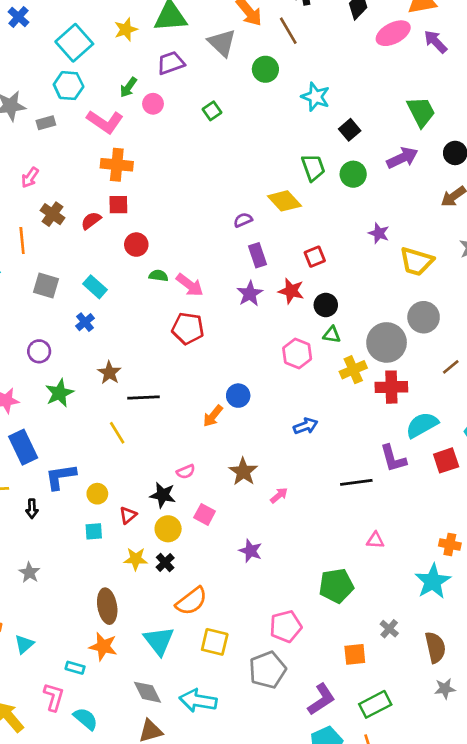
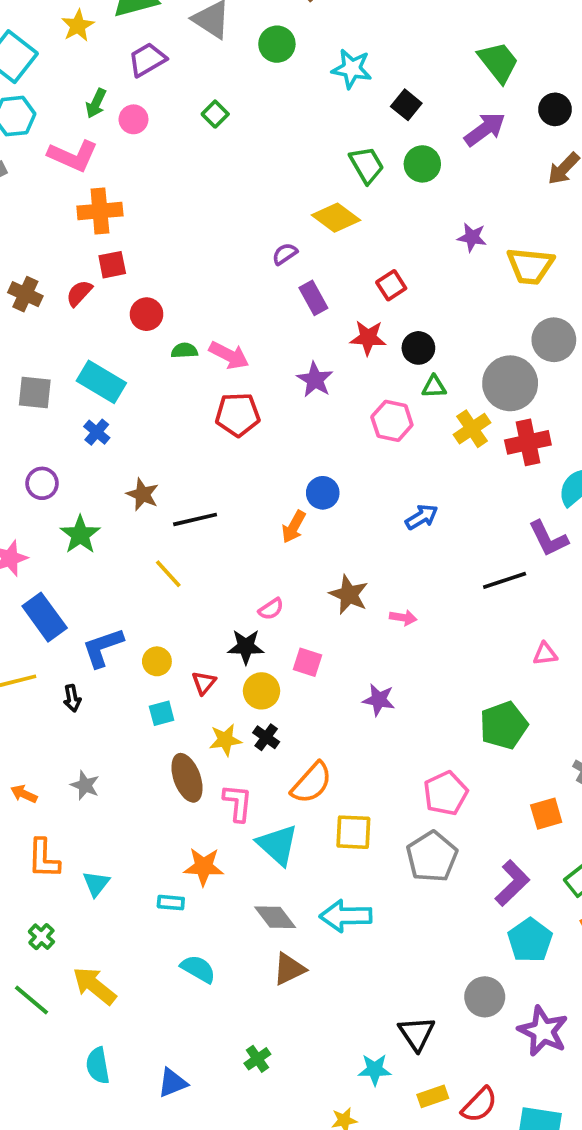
cyan rectangle: (95, 287) -> (101, 382), size x1.4
purple star: (250, 294) -> (315, 380), moved
pink arrow: (279, 495) -> (403, 618), turned 60
brown ellipse: (107, 606) -> (187, 778), moved
pink L-shape: (54, 697) -> (238, 803), moved

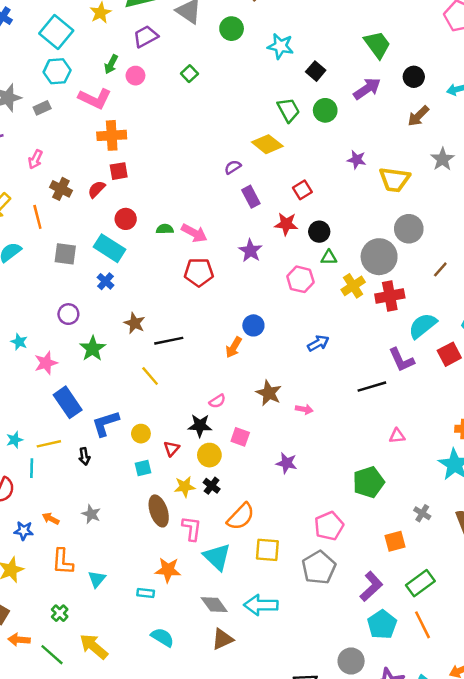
red circle: (147, 314) -> (126, 219), moved

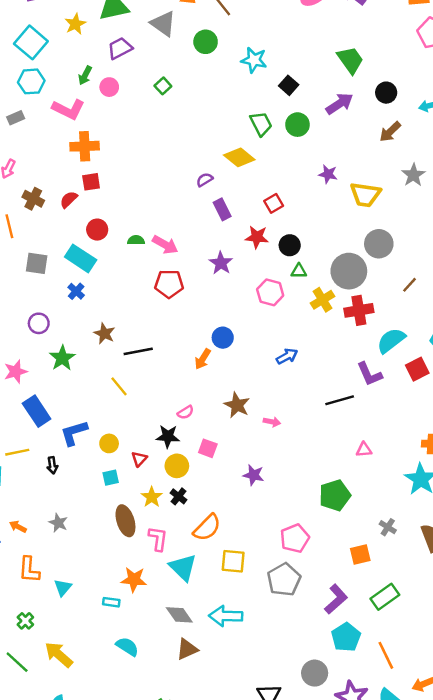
yellow star: (185, 487) -> (152, 497), turned -30
orange line: (422, 625) -> (386, 655), moved

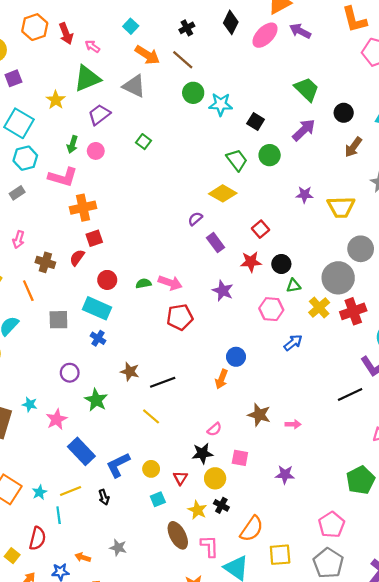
green circle: (206, 42) -> (193, 93), moved
blue arrow: (287, 356) -> (293, 343), moved

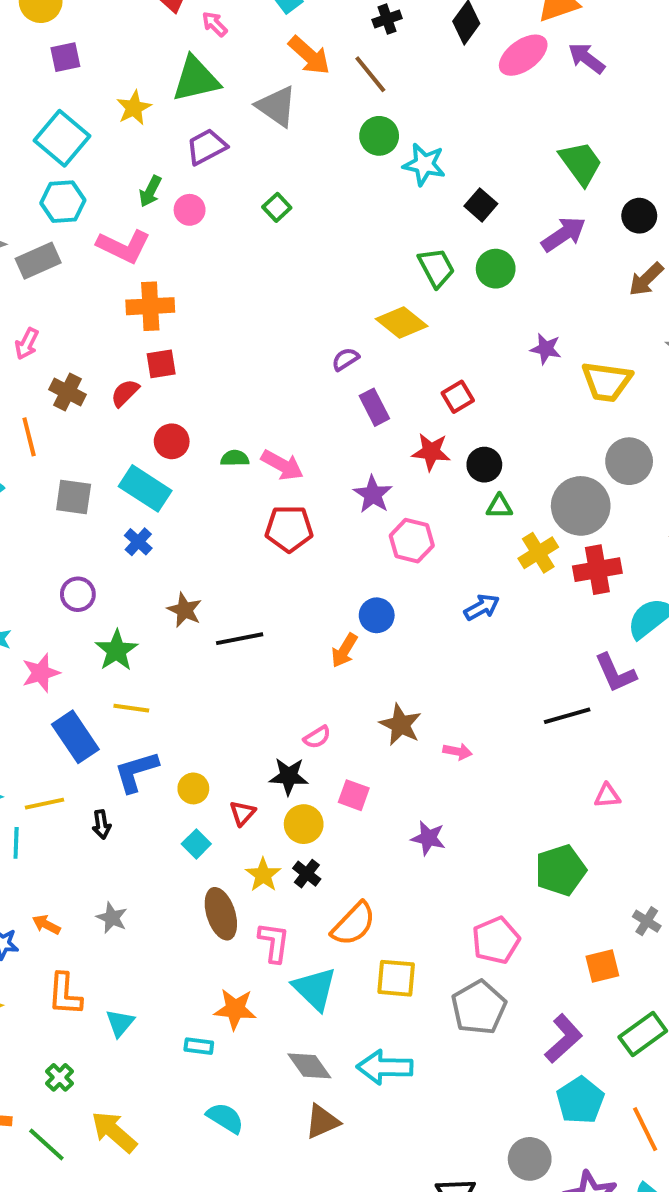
gray rectangle: (17, 193) -> (38, 261), size x1.5
pink hexagon: (271, 309) -> (412, 541), moved
yellow line: (151, 416) -> (131, 708), moved, turned -42
cyan square: (158, 499) -> (196, 844), turned -32

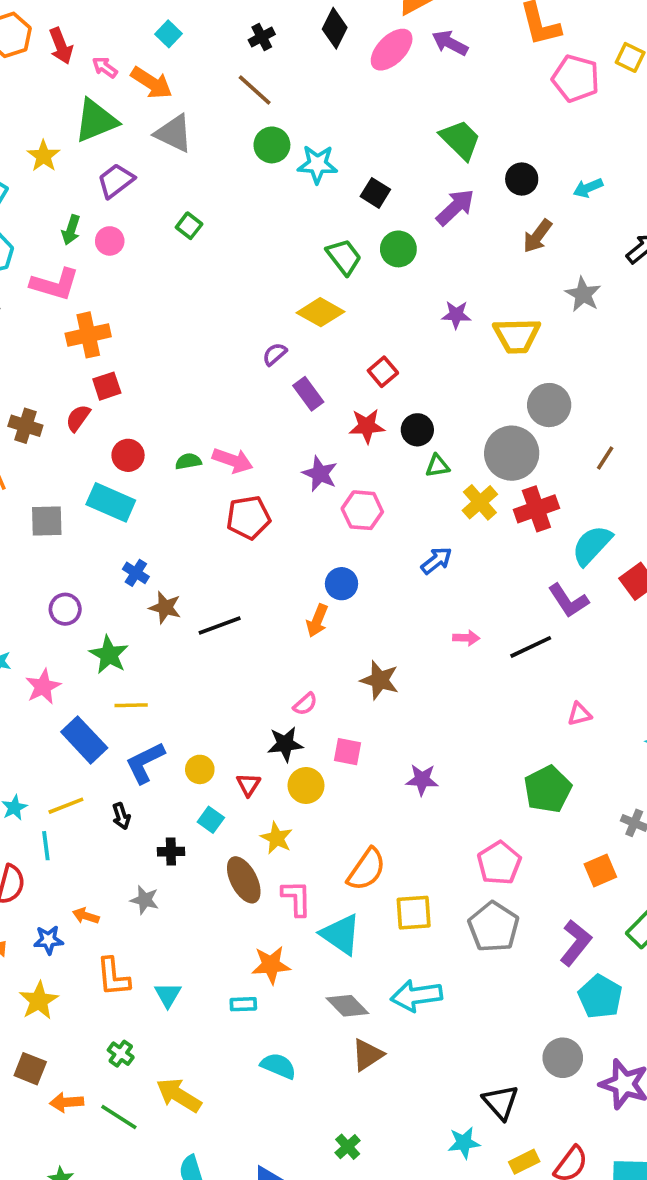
orange arrow: (309, 55) -> (152, 83), moved
blue cross: (138, 542) -> (136, 573), moved
pink arrow: (458, 751) -> (466, 638), moved
black cross: (307, 874) -> (171, 852), moved, turned -30

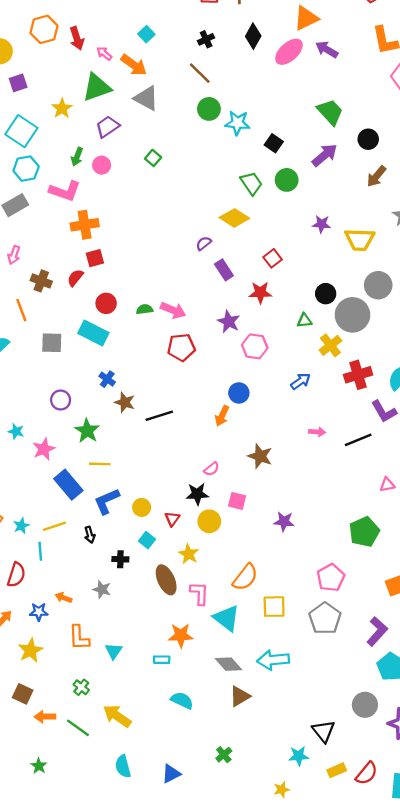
black circle: (417, 430) -> (326, 294), moved
red cross: (536, 509) -> (358, 375), moved

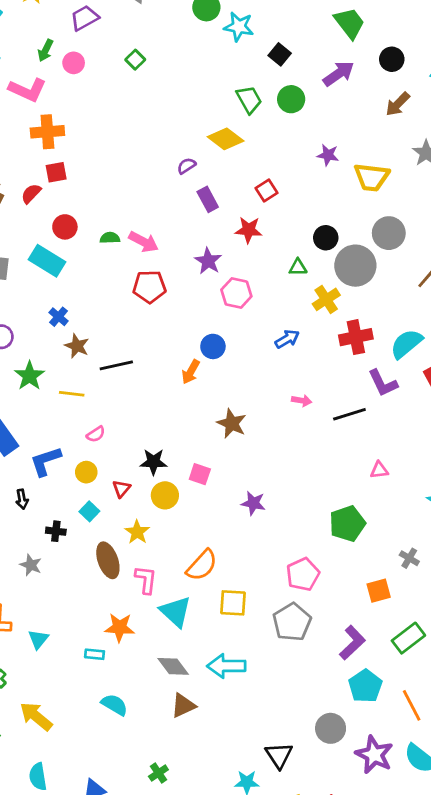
yellow line: (100, 464) -> (72, 394), moved
pink semicircle: (212, 469) -> (96, 434), moved

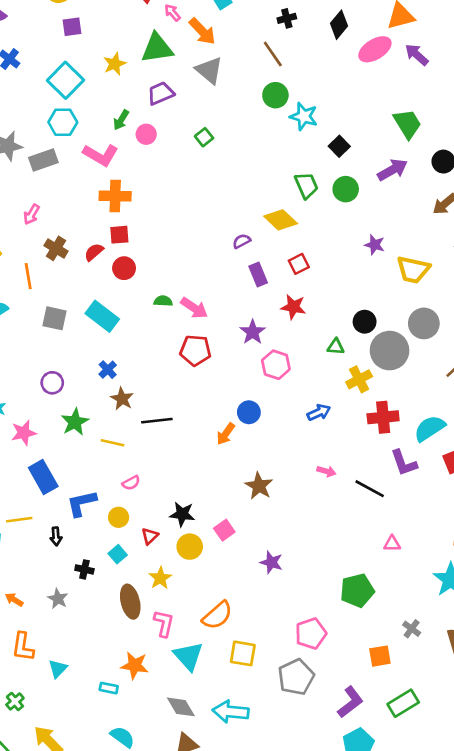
red square: (267, 190) -> (299, 264), moved
red circle: (65, 227) -> (124, 268), moved
black line: (349, 414) -> (370, 489), turned 40
pink square: (200, 474) -> (224, 530), turned 30

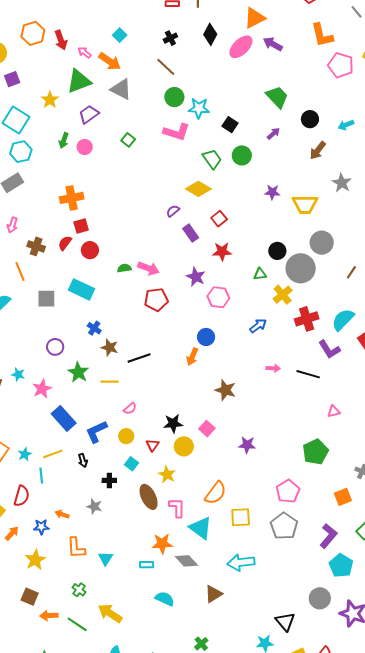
pink L-shape: (101, 155) -> (177, 132), moved
purple arrow: (392, 170) -> (273, 134), size x0.6
gray diamond: (181, 707) -> (186, 561), moved

